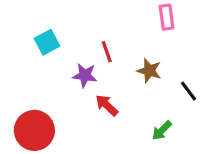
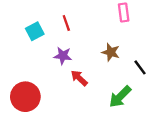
red line: (107, 52) -> (66, 23), moved
green arrow: (162, 130) -> (120, 97), size x1.5

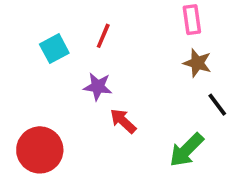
red line: (66, 23) -> (103, 36), turned 42
brown star: (111, 52) -> (197, 63), moved

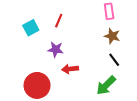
black line: (217, 105) -> (114, 60), moved
red arrow: (123, 121) -> (70, 69), turned -49
red circle: (40, 150) -> (37, 85), moved

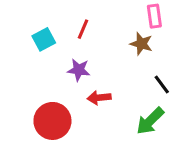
brown star: (112, 36) -> (141, 44), moved

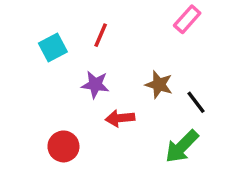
pink rectangle: (154, 16) -> (187, 19), turned 50
brown star: (141, 44) -> (159, 85), moved
red circle: (52, 121) -> (63, 146), size x0.7

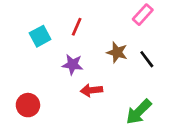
brown star: (159, 85) -> (117, 52), moved
black line: (196, 102) -> (147, 59), moved
red circle: (63, 146) -> (28, 105), moved

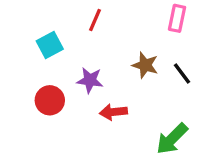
pink rectangle: (143, 15) -> (177, 18), turned -30
red line: (77, 27) -> (95, 20), moved
red circle: (28, 105) -> (50, 100), moved

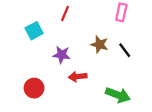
red circle: (50, 100) -> (34, 88), moved
green arrow: (172, 139) -> (118, 95), turned -115

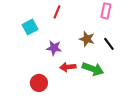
red circle: (34, 88) -> (39, 83), moved
green arrow: (118, 95) -> (93, 69), moved

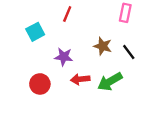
green arrow: (93, 69) -> (110, 82), turned 130
red circle: (39, 83) -> (40, 84), moved

